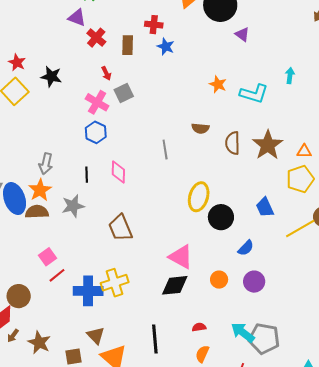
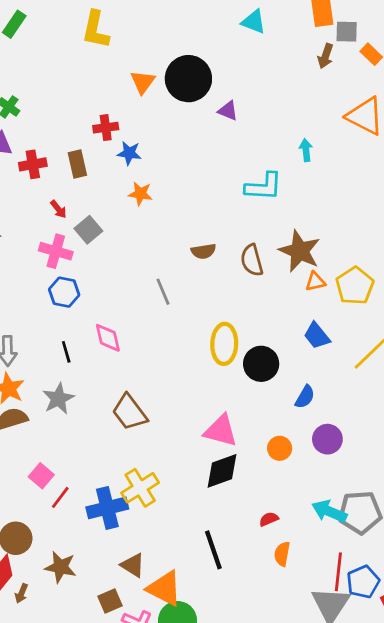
red cross: (96, 38) -> (33, 164), turned -36
orange star: (218, 84) -> (140, 194), moved
orange triangle: (304, 151) -> (315, 282), moved
brown star: (39, 343) -> (61, 567), moved

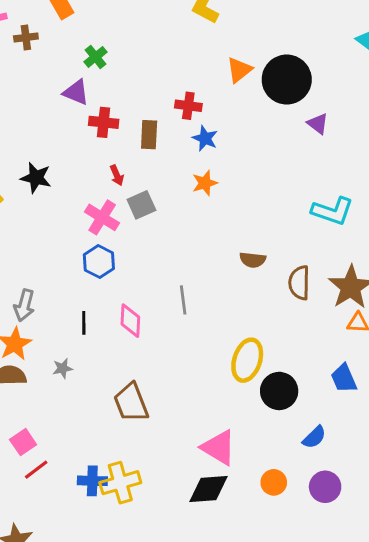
orange star: (140, 194) -> (205, 183), turned 30
gray line: (163, 292) -> (183, 300), moved
gray star: (58, 399) -> (63, 368), size x0.6
blue cross: (107, 508) -> (92, 481), moved, size x0.7

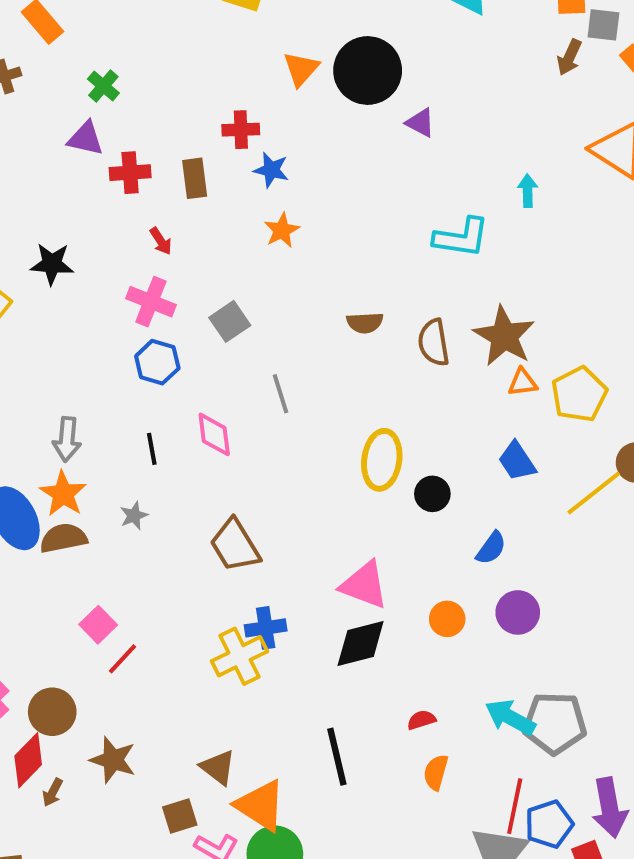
gray square: (141, 205) -> (230, 321), moved
black circle: (279, 391) -> (432, 494), size x0.7
blue cross: (92, 481) -> (266, 628), moved

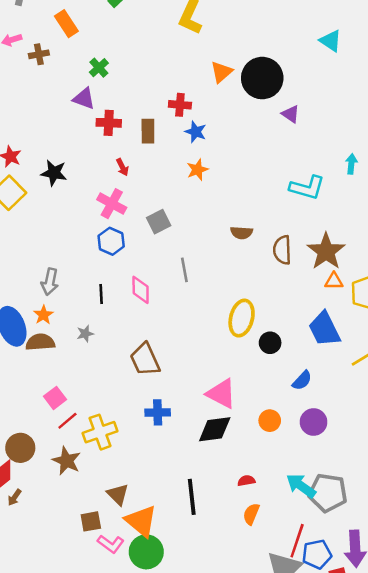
blue trapezoid: (517, 461) -> (324, 329), size x1.4
orange star: (63, 494) -> (43, 315), size x0.7
yellow cross: (240, 656) -> (100, 432), moved
brown star: (113, 760) -> (67, 461), moved

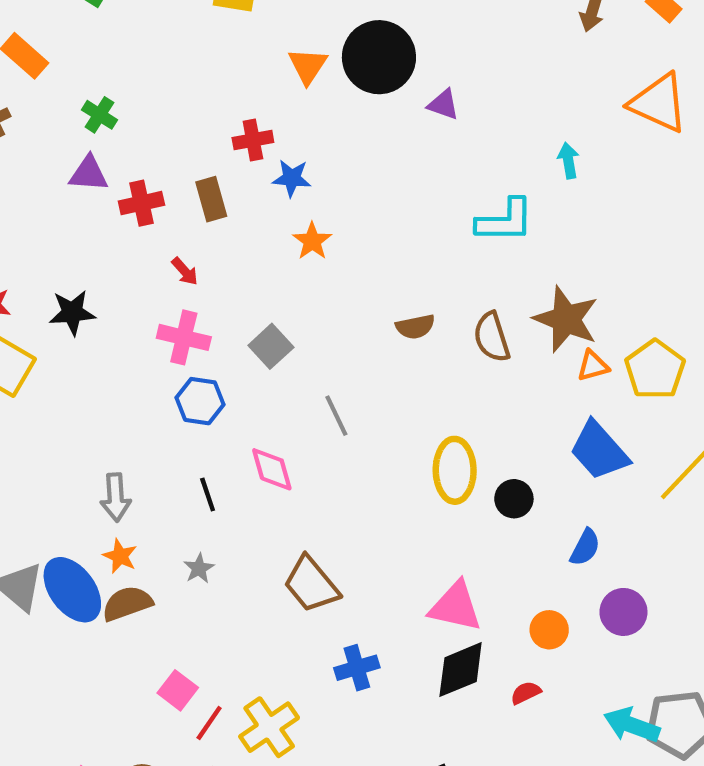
red semicircle: (246, 481) -> (526, 693), moved

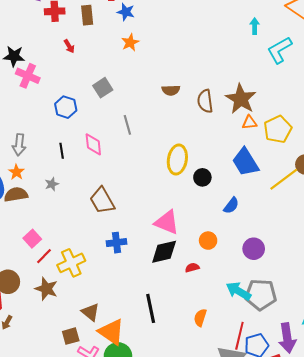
cyan L-shape: (505, 221) -> (280, 50), moved, turned 140
pink cross: (184, 337) -> (28, 76), moved
purple circle: (623, 612) -> (254, 249), moved

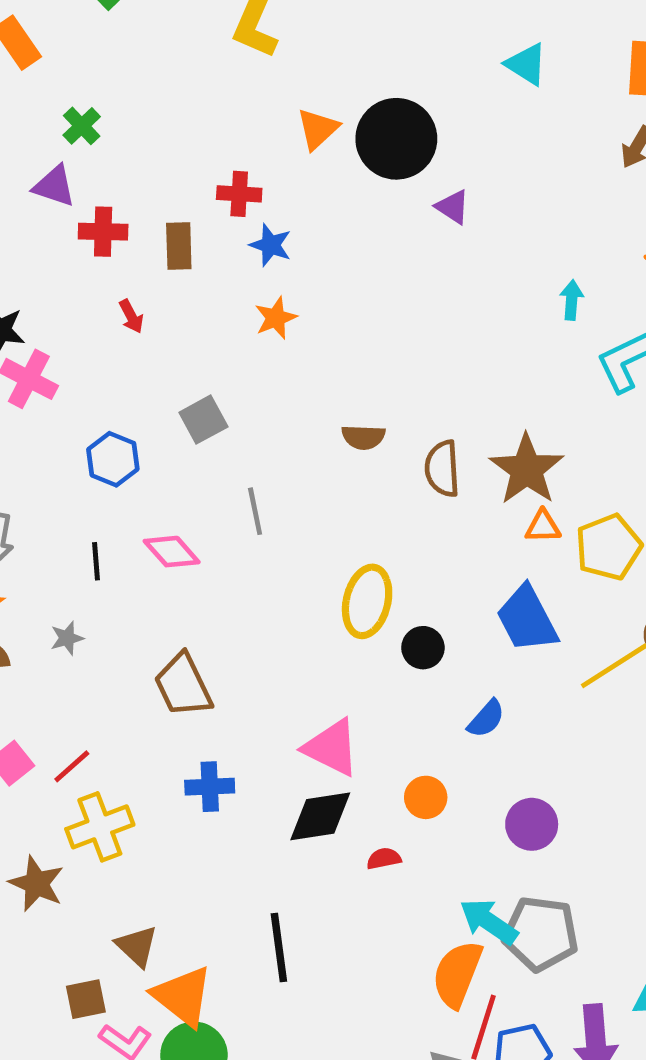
pink diamond: (93, 144) -> (172, 552), turned -40
red line: (44, 256) -> (72, 766), moved
orange semicircle: (200, 318) -> (457, 974), moved, size x1.6

